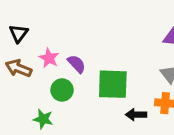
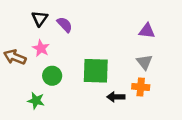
black triangle: (18, 33) -> (40, 18), moved
purple semicircle: (77, 64) -> (65, 25), moved

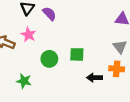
green square: (96, 71) -> (77, 54), size x0.6
green circle: (52, 76) -> (49, 59), moved

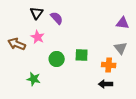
orange cross: (117, 69) -> (109, 65), moved
black arrow: (95, 78) -> (106, 84), moved

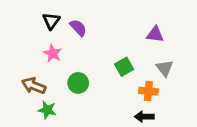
purple triangle: (123, 23) -> (155, 34), moved
brown arrow: (17, 44) -> (34, 86), moved
green square: (82, 55) -> (124, 67), moved, turned -32

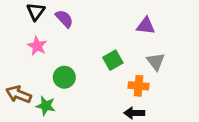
brown arrow: (34, 86) -> (19, 94), moved
green star: (47, 110) -> (46, 106), moved

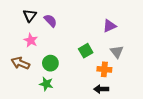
purple triangle: (146, 26) -> (109, 26), turned -32
brown arrow: (19, 94) -> (20, 63), moved
green star: (46, 106) -> (46, 84), moved

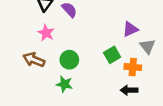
purple triangle: (109, 26) -> (130, 29), moved
green square: (86, 51) -> (112, 55), moved

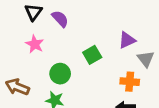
green square: (112, 55) -> (92, 55), moved
brown arrow: (34, 60) -> (17, 87), moved

